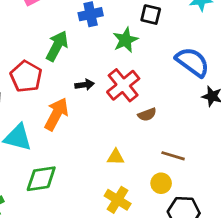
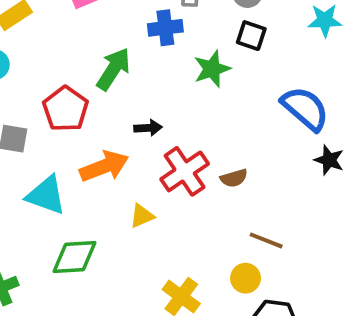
red cross: (123, 85) -> (185, 171), moved
orange arrow: (56, 114) -> (104, 166), turned 36
yellow triangle: (116, 157) -> (142, 216), moved, turned -30

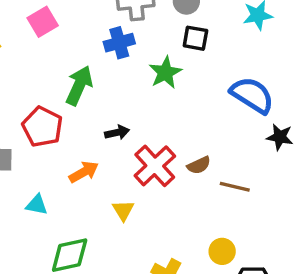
orange arrow: (104, 166) -> (84, 172), size x0.7
cyan triangle: (46, 195) -> (37, 205), size x0.6
yellow triangle: (142, 216) -> (123, 210), turned -30
brown line: (266, 240) -> (235, 187), moved

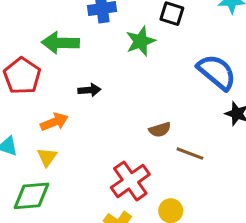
green arrow: (79, 86) -> (60, 43), turned -120
red cross: (155, 166) -> (130, 181), moved
yellow triangle: (123, 210) -> (47, 157), moved

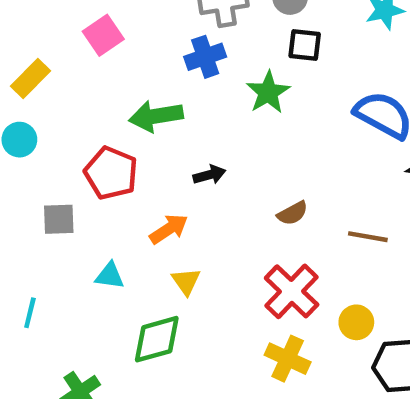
brown semicircle: (160, 130) -> (293, 213), moved
yellow triangle: (47, 157) -> (186, 281), moved

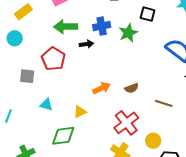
blue cross: (205, 57) -> (102, 26), moved
green arrow: (156, 116) -> (66, 27), moved
black arrow: (209, 175) -> (86, 44), moved
orange arrow: (169, 229) -> (102, 88), moved
yellow triangle: (186, 281) -> (80, 112), turned 32

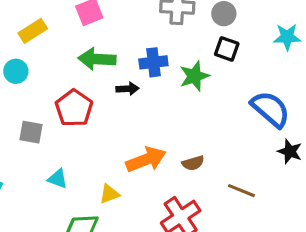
orange arrow: (102, 88) -> (146, 160), size x1.4

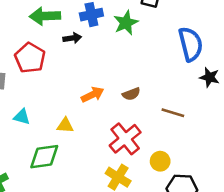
blue semicircle: (271, 109) -> (191, 44), turned 40
orange arrow: (146, 160) -> (93, 95), size x0.7
yellow triangle: (109, 194) -> (65, 125), turned 30

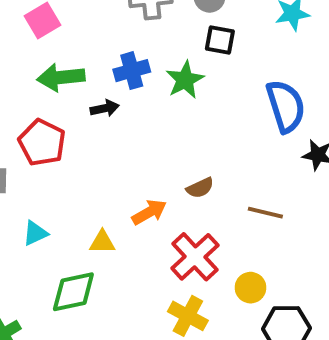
orange arrow: (93, 95) -> (149, 212), moved
cyan triangle: (22, 117) -> (35, 233), turned -36

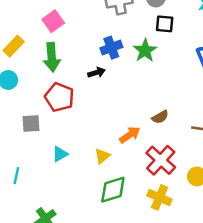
green arrow: (61, 77) -> (52, 57), moved, turned -84
yellow triangle: (102, 242) -> (102, 156), turned -35
green diamond: (73, 292) -> (113, 190), moved

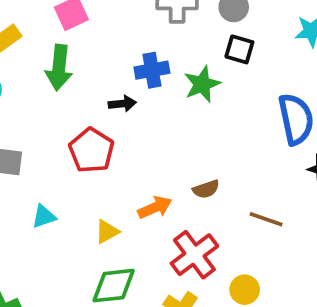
red pentagon: (59, 97) -> (91, 150), moved

